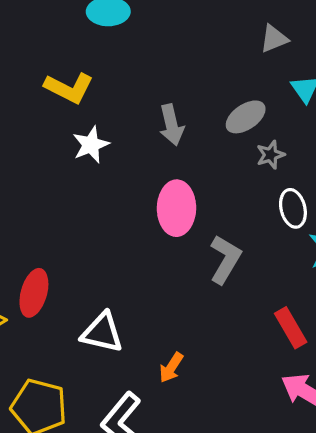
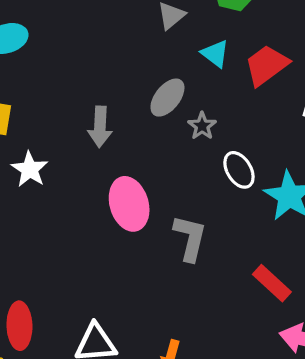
gray arrow: (172, 125) -> (100, 127), turned 33

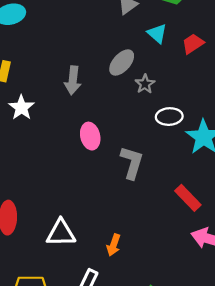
red trapezoid: (266, 65) -> (193, 44), size x0.7
white ellipse: (239, 170) -> (169, 117), turned -65
pink ellipse: (129, 204) -> (90, 136), size x0.7

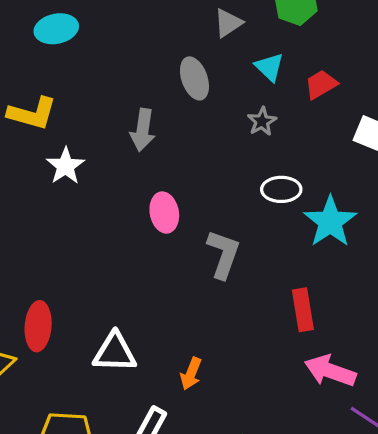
gray ellipse: (122, 62) -> (194, 78), moved, turned -64
gray star: (145, 84) -> (262, 121), moved
red rectangle: (188, 198) -> (303, 310), turned 32

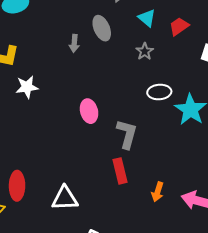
gray arrow: (143, 130) -> (74, 43), moved, size x0.7
white star: (66, 166) -> (27, 87), turned 30
red rectangle: (303, 310) -> (120, 171), moved
orange arrow: (191, 374) -> (158, 192), moved

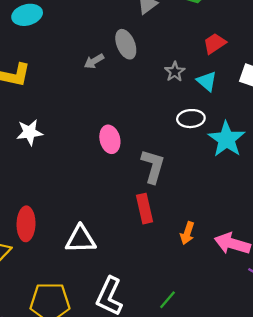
cyan triangle: (147, 18) -> (207, 81), moved
gray arrow: (74, 43) -> (94, 61), turned 54
white star: (27, 87) -> (30, 132), moved

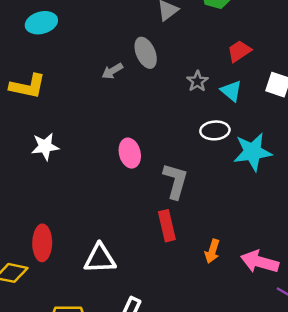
cyan star: (226, 139) -> (253, 152), turned 30

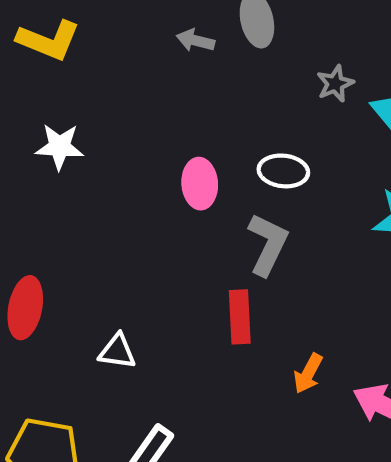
gray arrow: (112, 71) -> (195, 40), turned 35
white ellipse: (215, 130) -> (283, 171), moved
white triangle: (100, 259) -> (117, 352), size x0.7

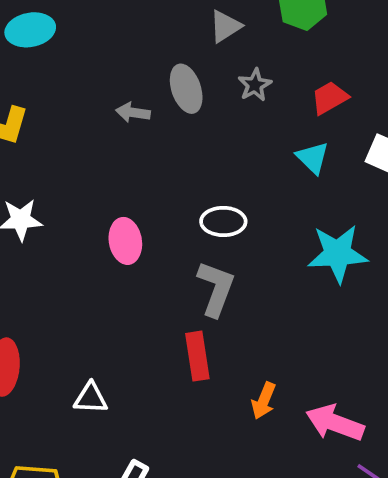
gray star: (335, 84) -> (255, 85), moved
pink ellipse: (200, 184) -> (125, 241), moved

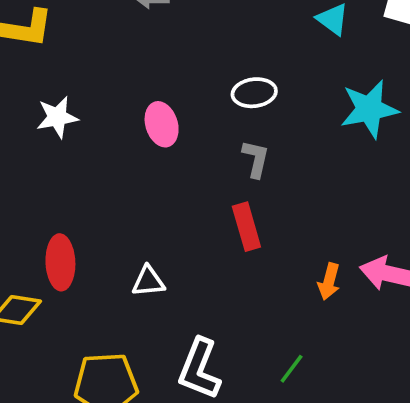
gray L-shape: (216, 289) -> (256, 159), size x0.7
orange arrow: (264, 401) -> (329, 282), moved

